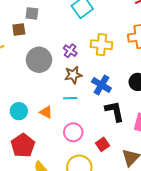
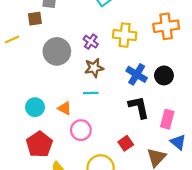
blue cross: (101, 85) -> (137, 74), moved
pink circle: (73, 132) -> (81, 130), moved

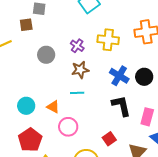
gray circle: (57, 51) -> (46, 55), size x0.7

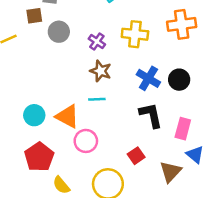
gray circle: (46, 55) -> (59, 32), moved
brown star: (80, 70) -> (101, 71), turned 30
orange triangle: (53, 107) -> (67, 116), size x1.5

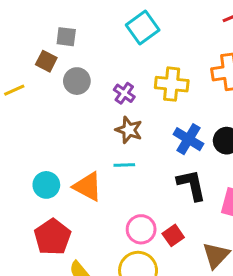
brown square: (34, 16) -> (46, 61), turned 35
pink circle: (86, 141) -> (141, 229), moved

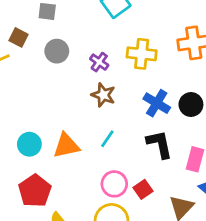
brown square: (46, 61) -> (18, 37), moved
cyan line: (124, 165) -> (107, 139), moved, turned -54
orange triangle: (88, 186) -> (66, 146), turned -40

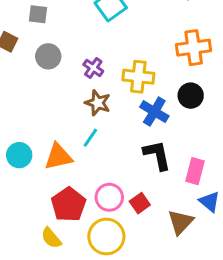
yellow cross: (142, 54) -> (138, 77), moved
black circle: (191, 105) -> (191, 96), moved
cyan line: (107, 139) -> (90, 138), moved
red pentagon: (35, 191) -> (69, 205), moved

